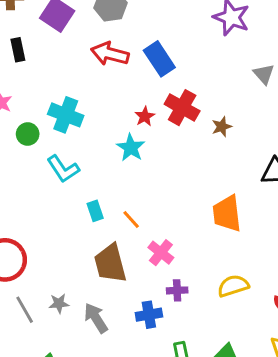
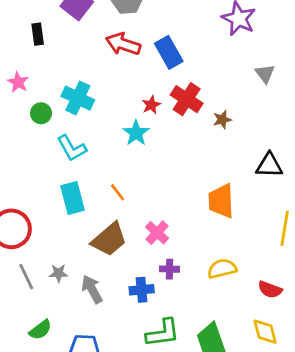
cyan rectangle: (95, 211) -> (73, 198), moved, size x1.6
orange line: (131, 220) -> (118, 192), moved
brown trapezoid: (110, 263) -> (109, 239), turned -120

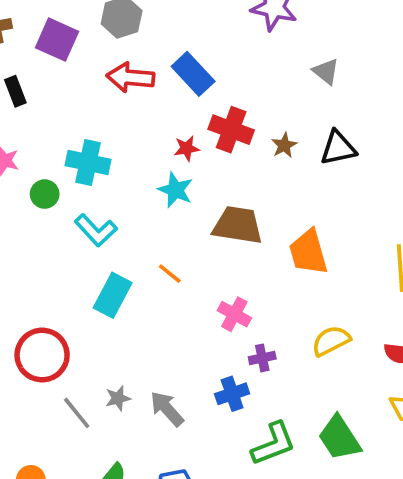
red star: (151, 105) -> (187, 148), turned 30
black triangle: (269, 165) -> (338, 148), moved
cyan rectangle: (73, 198) -> (113, 295), turned 56
brown trapezoid: (109, 239) -> (238, 225), moved, turned -117

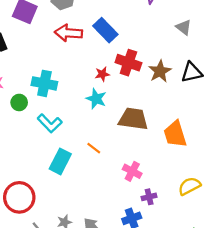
brown star: (284, 145) -> (160, 71), size x1.5

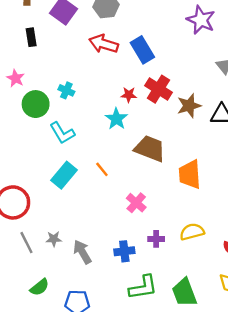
cyan cross: (44, 83) -> (66, 90), size x0.6
green circle: (19, 102) -> (36, 104), size x1.5
purple cross: (149, 197) -> (156, 239), moved

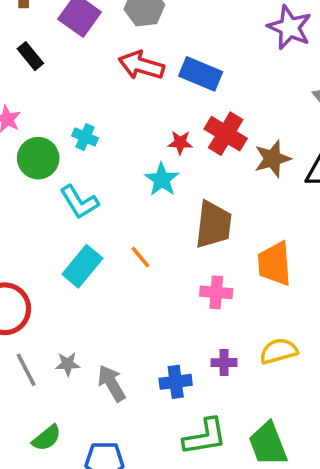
black rectangle: (31, 37) -> (30, 56), turned -30
blue rectangle: (142, 50) -> (201, 74), turned -36
brown trapezoid: (150, 149) -> (213, 225), turned 76
pink cross: (136, 203) -> (216, 292), moved, turned -36

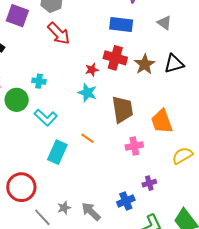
red arrow: (141, 65) -> (59, 33), turned -135
blue rectangle: (201, 74) -> (121, 25), moved
yellow semicircle: (279, 351) -> (182, 156), moved

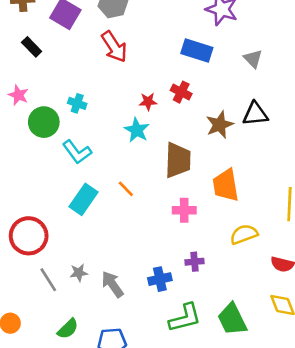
red cross: (115, 58) -> (181, 92), size x0.7
brown star: (145, 64) -> (220, 125), moved

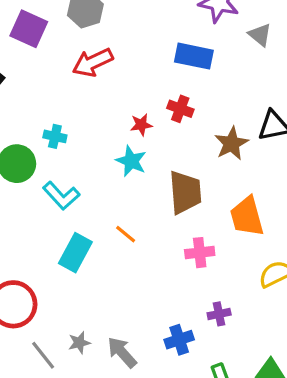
red arrow: (114, 47) -> (93, 62), turned 104
gray triangle: (253, 59) -> (260, 35), moved

